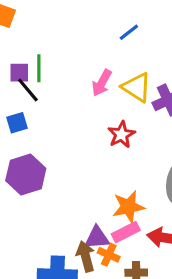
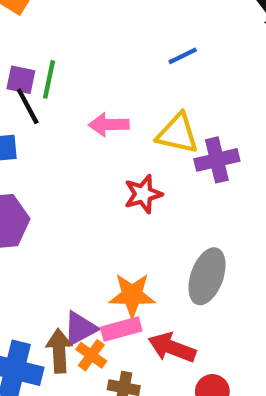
pink arrow: (102, 83) -> (109, 125), moved, turned 48
yellow triangle: (137, 87) -> (178, 134), turned -32
purple triangle: (97, 238) -> (80, 328), turned -36

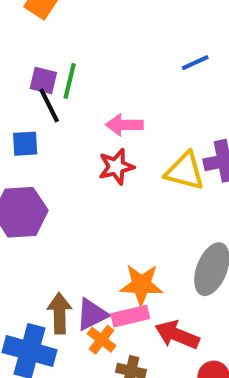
yellow triangle: (178, 134) -> (185, 171), moved
red star: (143, 194) -> (116, 167), moved
brown arrow: (59, 351) -> (60, 313), moved

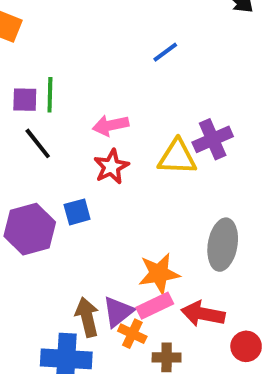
black line: (49, 105) -> (38, 143), moved
blue square: (25, 144) -> (77, 212), moved

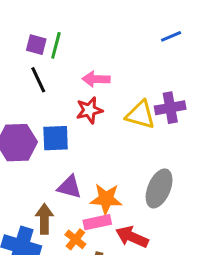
blue line: (165, 52) -> (171, 36), moved
blue square: (77, 212) -> (56, 138), size x1.4
purple triangle: (118, 312) -> (70, 187), moved, turned 40

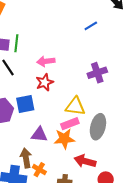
yellow triangle: (140, 115) -> (75, 106), moved
pink rectangle: (97, 222) -> (70, 124), moved
orange cross: (75, 239) -> (39, 170), moved

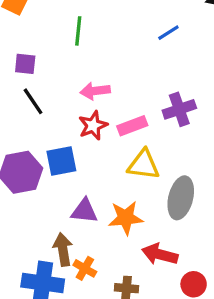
green line: (16, 43) -> (78, 31), moved
pink rectangle: (70, 124) -> (132, 126), moved

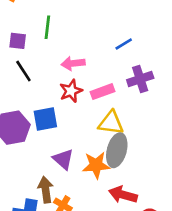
green line: (78, 31) -> (47, 27), moved
blue line: (168, 33) -> (124, 44), moved
gray ellipse: (181, 198) -> (117, 150), moved
purple triangle: (84, 211) -> (63, 159), turned 35

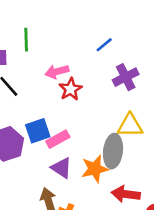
red star: (71, 91) -> (71, 89), moved
pink rectangle: (102, 92) -> (58, 139), moved
yellow triangle: (111, 123) -> (130, 126), moved

